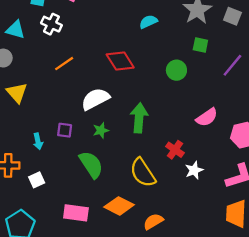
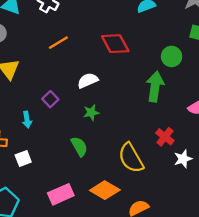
white semicircle: (95, 99) -> (88, 80), size x0.7
green arrow: (139, 118) -> (155, 87), moved
purple square: (65, 130) -> (50, 99), moved, turned 35
green semicircle: (91, 165) -> (79, 146), size x0.7
pink rectangle: (76, 213) -> (61, 194), turned -35

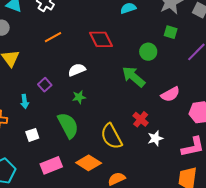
green arrow: (155, 87) -> (133, 77), turned -60
green semicircle: (79, 146) -> (68, 125), size x1.5
white square: (23, 159) -> (32, 135), moved

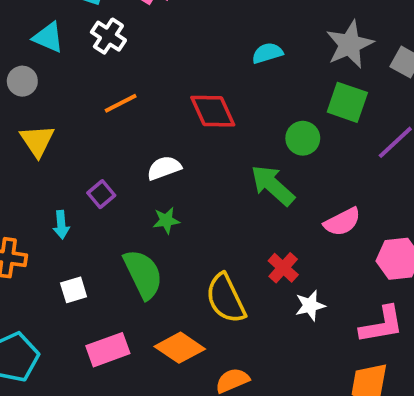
green square: (171, 32) -> (347, 102), size x1.5

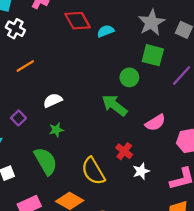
red diamond: (213, 111) -> (78, 21), moved

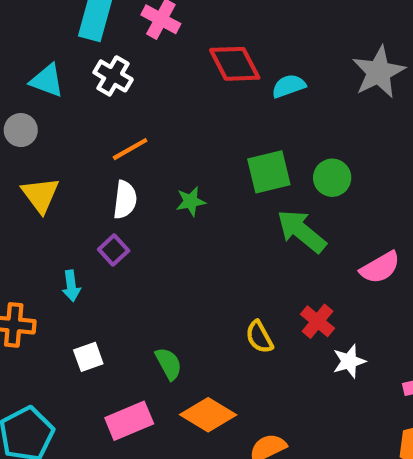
green square: (153, 55) -> (269, 172), moved, turned -30
white semicircle: (53, 100) -> (125, 200), moved, turned 120
green star: (56, 130) -> (191, 201), moved
green semicircle: (46, 161) -> (169, 364), moved, size x0.6
yellow semicircle: (93, 171) -> (259, 337), moved, size x0.6

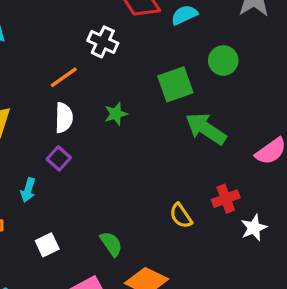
white cross: (113, 76) -> (103, 42), moved
green circle: (332, 178) -> (223, 60), moved
cyan arrow: (71, 286) -> (28, 190), turned 30
red cross: (318, 321) -> (226, 199), turned 36

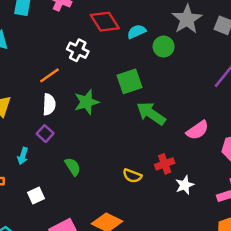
green circle: (223, 60) -> (164, 47), moved
green star: (116, 114) -> (87, 102), size x1.5
yellow semicircle: (181, 216) -> (132, 176), turned -36
green semicircle: (111, 244) -> (73, 167), moved

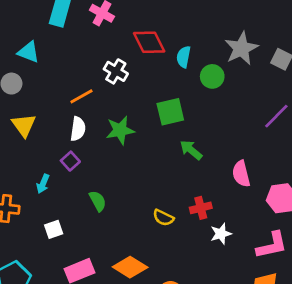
cyan semicircle: (136, 32) -> (184, 57), turned -60
green arrow: (151, 113) -> (191, 150), size x0.7
pink semicircle: (198, 130) -> (241, 174), turned 105

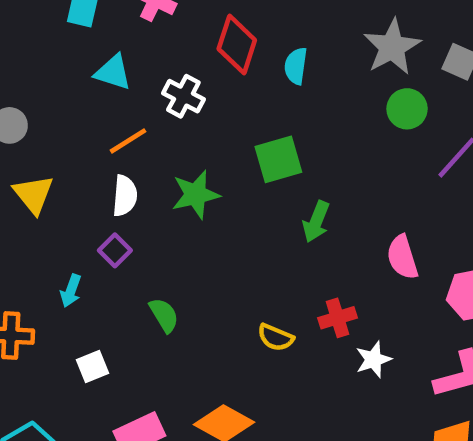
red diamond: (149, 42) -> (237, 45), turned 48
cyan triangle: (29, 52) -> (113, 72), moved
green circle: (212, 76) -> (407, 109), moved
green arrow: (191, 150) -> (316, 222), turned -105

